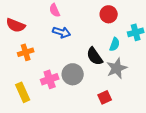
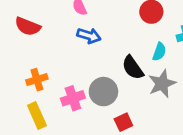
orange cross: (26, 52) -> (37, 80), moved
red square: (105, 97) -> (123, 122), moved

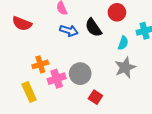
black semicircle: (133, 68) -> (93, 28), moved
orange cross: (37, 80) -> (40, 64), moved
red square: (123, 122) -> (95, 97), turned -32

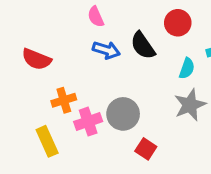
red semicircle: (22, 24) -> (36, 59), moved

